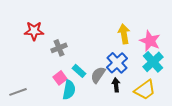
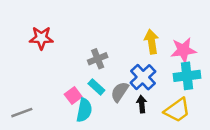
pink star: (150, 41) -> (183, 50), turned -30
gray cross: (59, 48) -> (98, 59), moved
cyan cross: (153, 62) -> (187, 76), turned 35

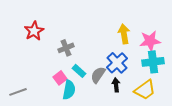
red star: (41, 38) -> (34, 31), turned -30
gray cross: (98, 59) -> (66, 48), moved

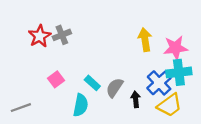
gray cross: (66, 48) -> (62, 35), moved
blue cross: (117, 63) -> (159, 83), moved
pink square: (60, 78) -> (56, 79), moved

